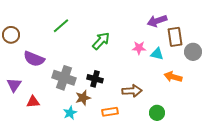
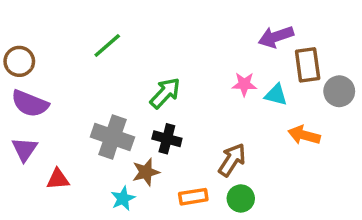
green arrow: (101, 41) -> (165, 93), moved
purple semicircle: (34, 59) -> (30, 104), moved
brown arrow: (132, 91) -> (232, 160), turned -54
green circle: (157, 113) -> (241, 198), moved

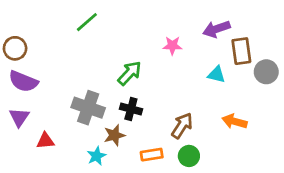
green line: (107, 46) -> (87, 22), moved
pink star: (244, 84) -> (172, 46), moved
orange arrow: (304, 135) -> (234, 121), moved

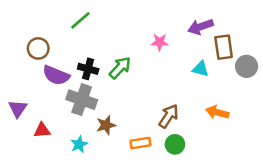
brown circle: (15, 48) -> (38, 48), moved
purple semicircle: (23, 81) -> (56, 75), moved
black cross: (131, 109) -> (88, 69), moved
cyan star: (96, 156) -> (79, 144), moved

